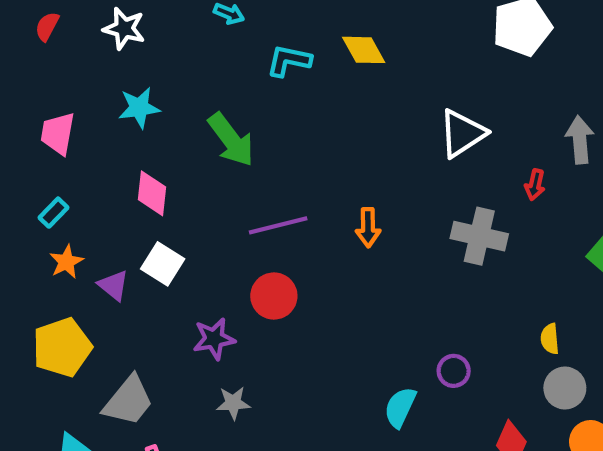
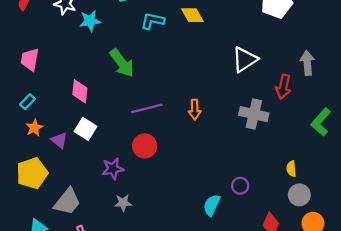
cyan star: (139, 108) -> (90, 21), moved
red arrow: (535, 185) -> (283, 87), size x1.5

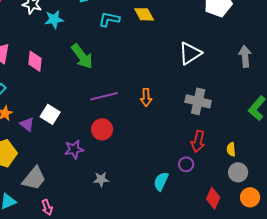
red arrow: (283, 87) -> (198, 141), moved
pink diamond: (80, 91) -> (35, 61), moved
gray star: (123, 203) -> (101, 179), moved

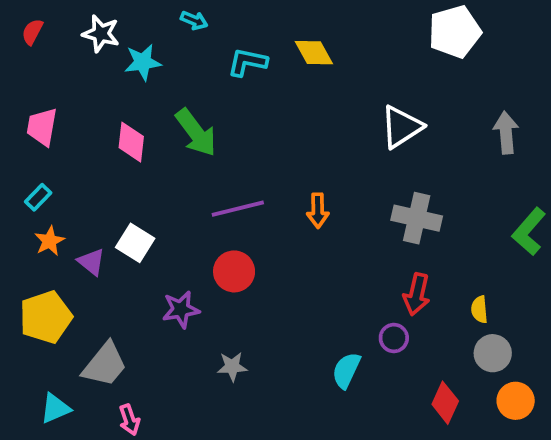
pink diamond: (35, 61) -> (131, 142), moved

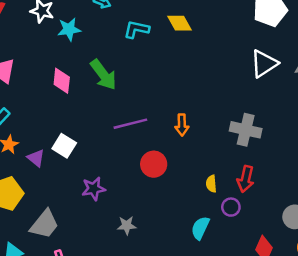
white triangle: (401, 127) -> (264, 64), moved
red circle: (234, 271) -> (154, 164), moved
yellow semicircle: (479, 309) -> (211, 184), moved

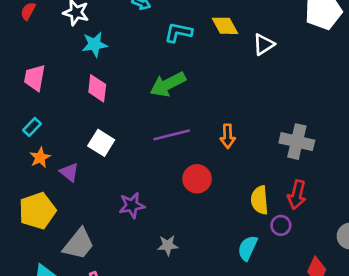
cyan star: (69, 29) -> (95, 44), moved
white triangle: (264, 64) -> (264, 44), moved, size x0.7
green arrow: (103, 75) -> (168, 84), moved, turned 100
white square: (64, 146) -> (101, 143), moved
yellow semicircle: (211, 184) -> (260, 200), size x1.5

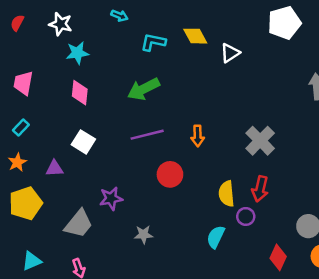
gray cross: (297, 142) -> (260, 141), turned 32
orange star: (40, 158) -> (17, 162), moved
purple triangle: (69, 172) -> (55, 168), turned -42
gray trapezoid: (79, 244) -> (79, 224), moved

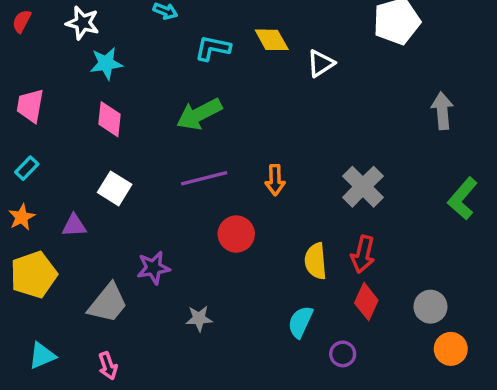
purple circle: (246, 216) -> (343, 354), moved
red diamond: (278, 257) -> (366, 302), moved

